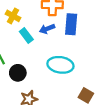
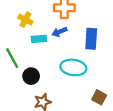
blue rectangle: (71, 24) -> (91, 39), moved
cyan rectangle: (26, 36) -> (39, 39), turned -56

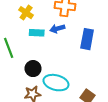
cyan ellipse: (73, 67) -> (56, 83), moved
black circle: (31, 76) -> (33, 69), moved

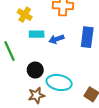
blue arrow: (57, 29) -> (56, 39), moved

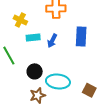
blue arrow: (56, 39) -> (52, 41), turned -40

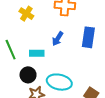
cyan rectangle: (33, 38) -> (37, 53), moved
black circle: (35, 71) -> (28, 75), moved

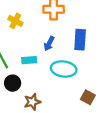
black circle: (28, 75) -> (13, 83), moved
cyan ellipse: (59, 82) -> (64, 69), moved

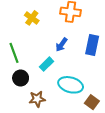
cyan rectangle: (29, 60) -> (47, 64), moved, turned -48
cyan ellipse: (64, 69) -> (71, 85), moved

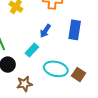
brown square: (92, 102) -> (79, 75), moved

